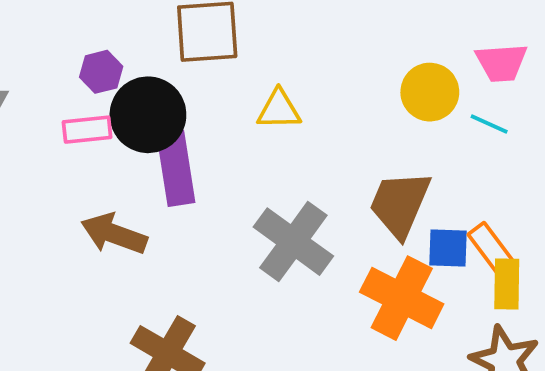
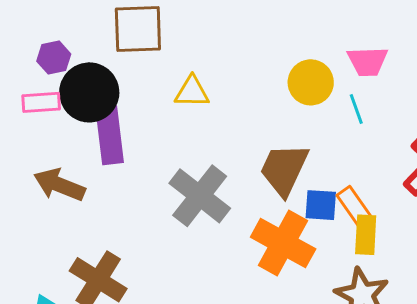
cyan line: (489, 124) -> (356, 109), turned 44

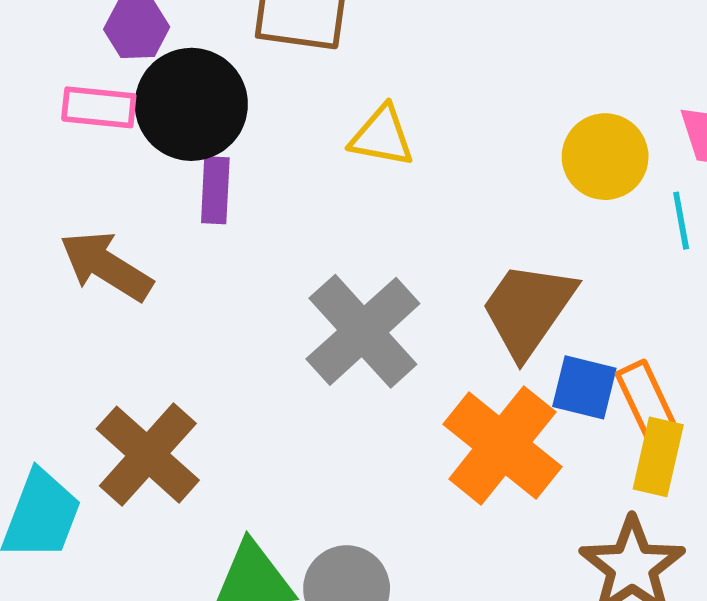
purple rectangle: (110, 135) -> (215, 190), size x0.6

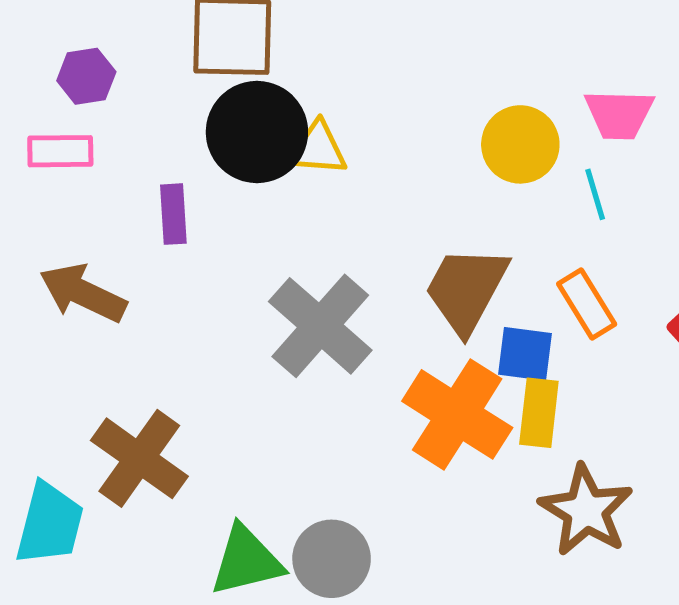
black circle: (191, 104) -> (257, 132), moved
orange rectangle: (646, 400) -> (587, 304), moved
yellow rectangle: (658, 457) -> (539, 413), moved

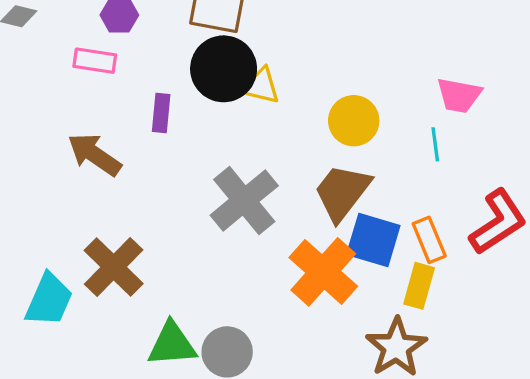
yellow circle: (520, 144) -> (354, 121), moved
orange rectangle: (587, 304) -> (429, 240), moved
blue square: (525, 354) -> (373, 240), size x1.4
yellow rectangle: (539, 413) -> (419, 286), moved

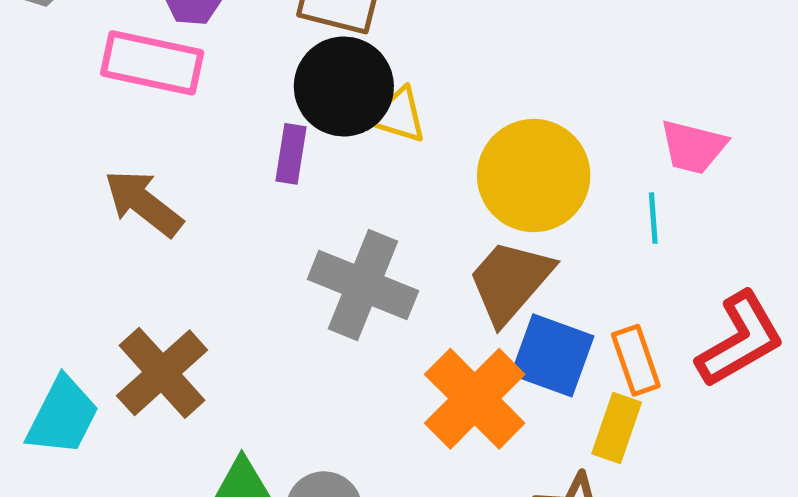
pink rectangle: (95, 61) -> (152, 63), size x1.5
purple rectangle: (161, 113) -> (291, 154), moved
yellow circle: (354, 121) -> (534, 176), size x1.5
gray cross: (244, 200) -> (363, 285), turned -32

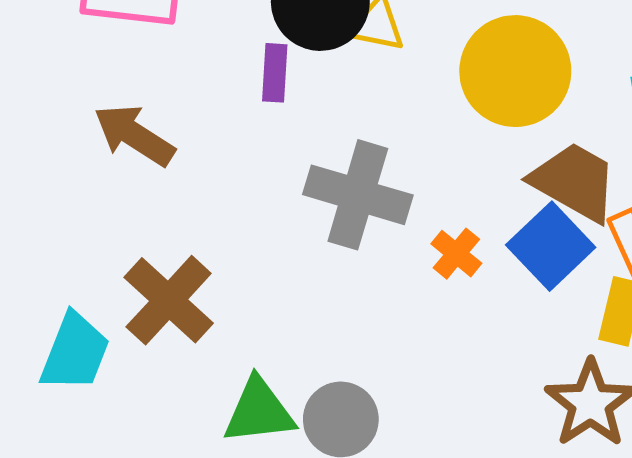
brown trapezoid: (510, 281) -> (574, 182), moved, turned 84
blue square: (552, 355) -> (551, 246), turned 32
orange cross: (475, 399) -> (456, 254), moved, size x0.5

